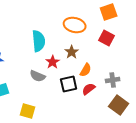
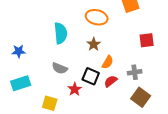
red square: (107, 38) -> (147, 40), moved, turned -35
red star: (53, 62) -> (75, 89), moved
black square: (69, 84) -> (91, 76), turned 36

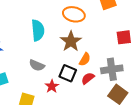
brown star: (94, 44) -> (71, 41), size x1.5
gray cross: (135, 72) -> (112, 69), size x1.5

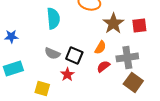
brown star: (71, 41) -> (113, 23), moved
black square: (68, 73) -> (74, 55), moved

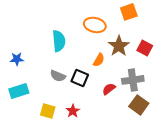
red square: (139, 25) -> (145, 48), turned 35
orange semicircle: (100, 47) -> (99, 60), moved
red star: (67, 74) -> (73, 111), moved

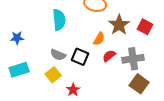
red semicircle: (109, 89) -> (109, 56), moved
yellow square: (48, 111) -> (53, 75), moved, turned 35

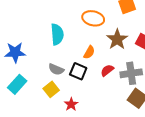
blue star: (17, 38) -> (15, 52), size x1.5
orange semicircle: (99, 39) -> (89, 52), moved
cyan rectangle: (19, 70) -> (17, 84), turned -30

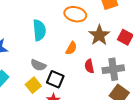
red semicircle: (107, 70) -> (89, 66), turned -64
black square: (78, 71) -> (55, 79), moved

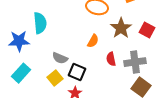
cyan semicircle: (39, 30) -> (40, 23), moved

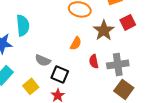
red square: (147, 30) -> (128, 22), moved, turned 35
yellow square: (55, 78) -> (31, 86), moved

